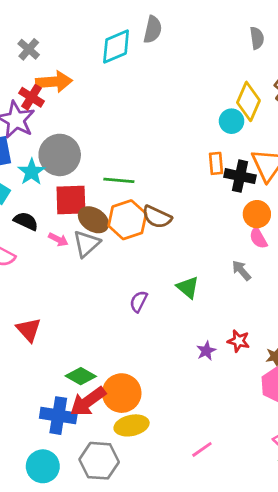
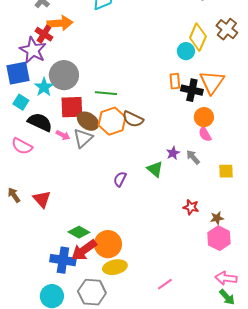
black semicircle: (26, 221) -> (40, 122), size x1.4
purple star: (206, 351) -> (173, 153), moved

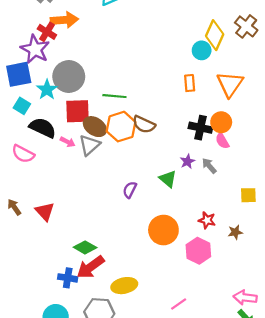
black cross: (192, 90) -> (200, 128), moved
yellow square: (226, 171) -> (248, 195), moved
pink hexagon: (219, 238) -> (198, 251), moved
orange circle: (108, 244) -> (163, 230), moved
blue cross: (63, 260) -> (68, 278), size x0.7

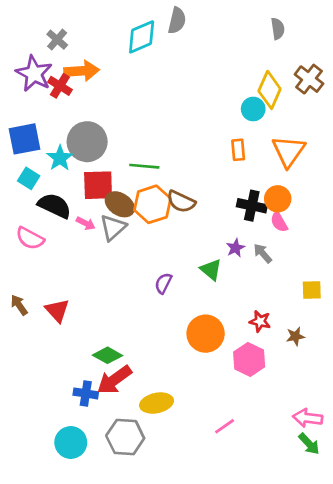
purple star: (35, 49) -> (34, 74), moved

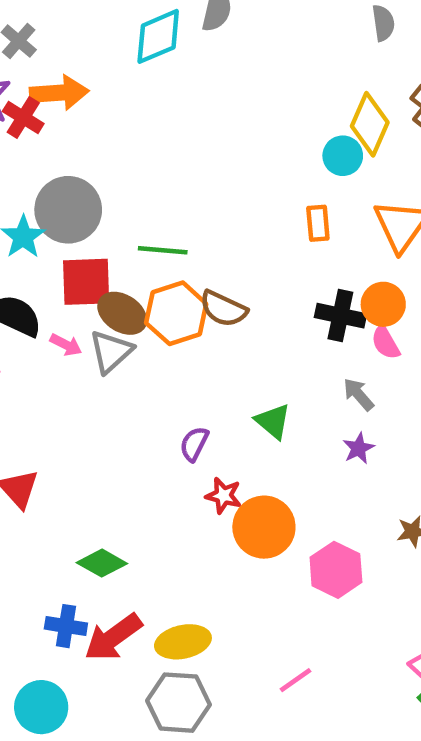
purple star: (235, 248) -> (358, 448), moved
red star: (260, 321) -> (223, 496), moved
red arrow: (114, 380) -> (113, 637), moved
gray hexagon: (125, 437) -> (178, 703), moved

